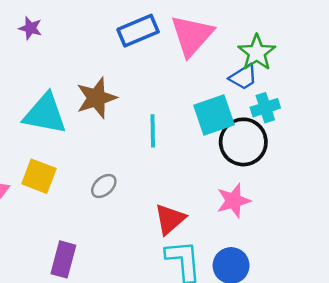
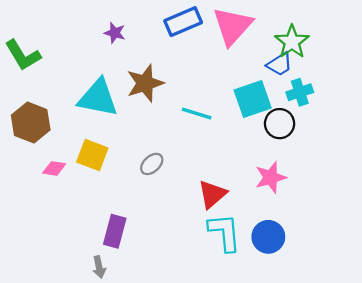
purple star: (30, 28) -> (115, 33), moved
cyan line: (153, 131) -> (197, 114), turned -72
black circle: (243, 142) -> (280, 124), size x0.7

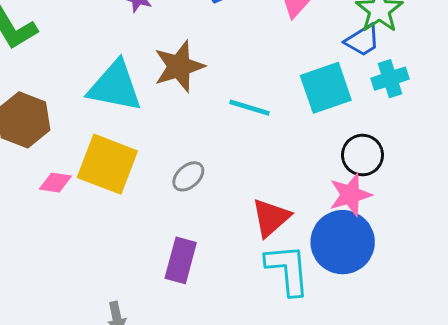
black circle: (280, 124) -> (363, 155), moved
yellow square: (92, 155) -> (107, 164), size x1.4
purple rectangle: (115, 231) -> (181, 260), moved
blue circle: (268, 237) -> (343, 242), moved, size x1.4

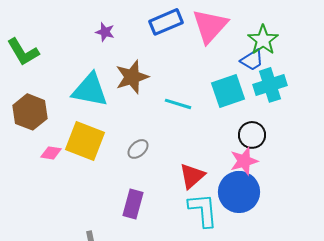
cyan cross: (390, 79) -> (270, 85), size x1.4

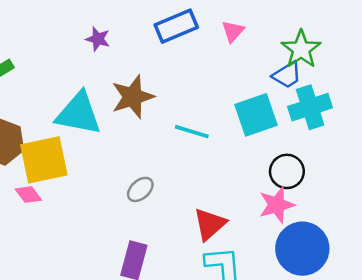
pink triangle: (210, 26) -> (233, 31), size x0.5
yellow square: (85, 141) -> (44, 160), moved, turned -33
pink diamond: (51, 153) -> (28, 195), turned 45
blue circle: (239, 192) -> (302, 249), moved

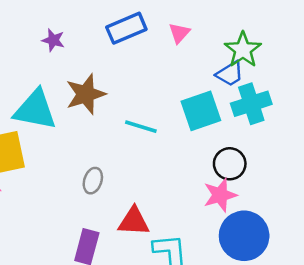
gray ellipse: (140, 189) -> (93, 181), turned -30
red triangle: (210, 224) -> (134, 221), moved, turned 44

